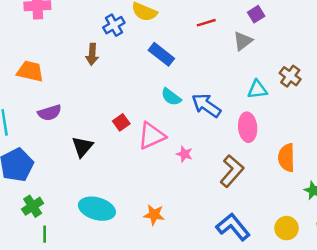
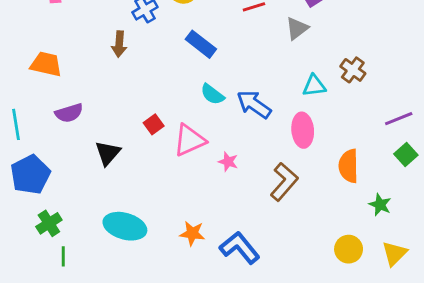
blue L-shape: (233, 227) -> (240, 248), moved

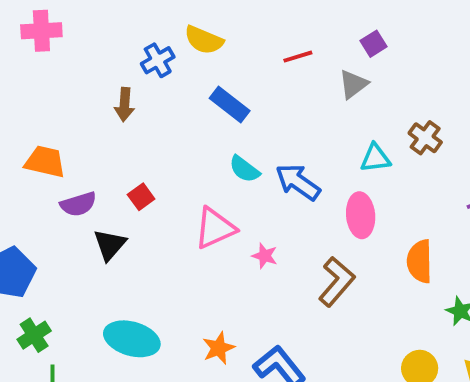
orange trapezoid: (46, 64) -> (45, 162), moved
purple semicircle: (69, 113) -> (78, 204), moved
red square: (154, 124) -> (141, 197), moved
orange star: (192, 233) -> (219, 348), turned -30

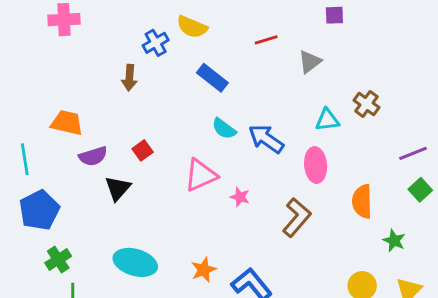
purple square: (374, 44) -> (334, 15), moved, turned 30

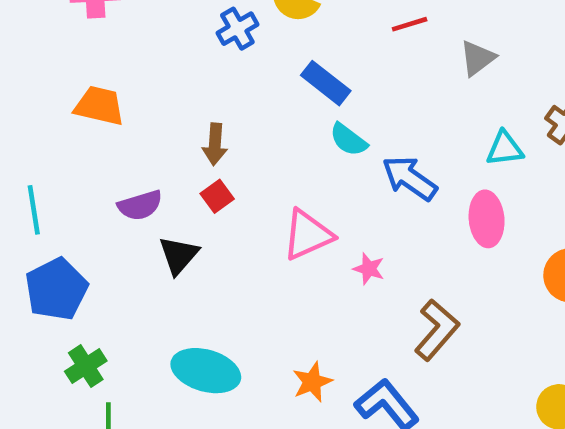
brown arrow: (129, 78) -> (215, 144), moved
orange trapezoid: (67, 123) -> (99, 106), moved
cyan semicircle: (224, 129) -> (348, 140), moved
brown L-shape: (297, 217) -> (437, 330), moved

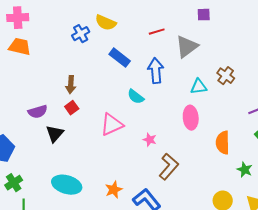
gray triangle: (477, 58) -> (187, 47), size x1.4
orange trapezoid: (99, 106) -> (20, 47), moved
cyan semicircle: (348, 140) -> (136, 97), moved
blue arrow: (410, 178) -> (156, 71), moved, turned 50
pink star: (369, 269) -> (150, 140), moved

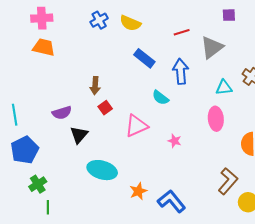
blue cross: (81, 34) -> (99, 20), moved
red square: (72, 108) -> (105, 108), moved
brown L-shape: (169, 167) -> (228, 181), moved
cyan ellipse: (67, 185) -> (102, 170), moved

